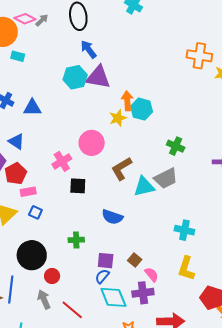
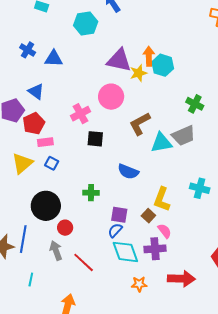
cyan hexagon: (75, 77) -> (86, 23), moved
purple triangle: (98, 77) -> (119, 60), moved
yellow L-shape: (186, 268) -> (162, 199), moved

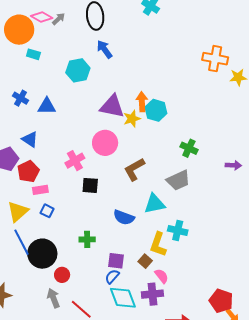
cyan triangle: (161, 143) -> (155, 204), moved
cyan cross: (200, 188) -> (178, 230), moved
blue line: (23, 239) -> (21, 242), moved, turned -36

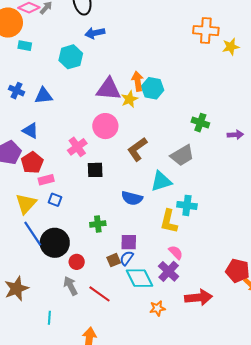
blue arrow: (104, 49) -> (95, 33), turned -60
green cross: (189, 148) -> (200, 123), moved
brown square: (145, 261) -> (114, 260), moved, turned 32
purple cross: (152, 294) -> (169, 271), turned -35

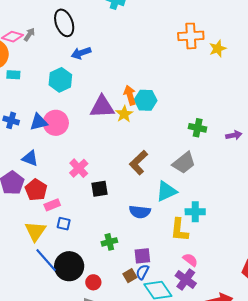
pink circle: (105, 126) -> (56, 123), moved

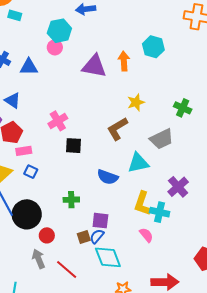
cyan hexagon: (146, 100) -> (153, 47), moved
yellow star: (124, 114) -> (136, 102), moved
pink circle: (56, 123) -> (55, 47), moved, size x0.6
cyan cross: (195, 212) -> (160, 212), moved
purple cross: (186, 280) -> (178, 187), moved

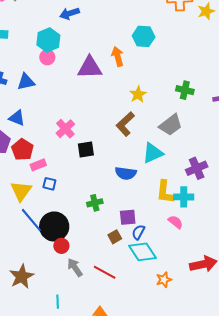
purple cross: (178, 187) -> (197, 168), turned 30
red circle: (47, 235) -> (61, 246), moved
blue semicircle: (97, 236) -> (138, 232), moved

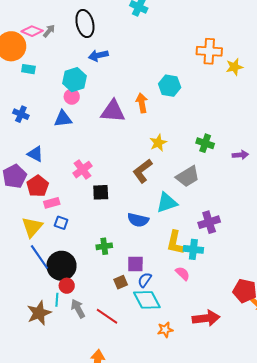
blue triangle: (26, 82) -> (63, 119), moved
brown star: (22, 276) -> (39, 313), moved
cyan line: (58, 302) -> (57, 300), moved

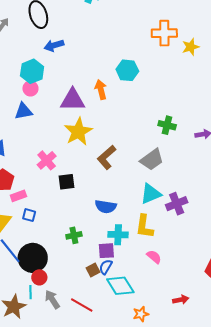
yellow star: (158, 143) -> (78, 132), moved, size x1.6
cyan triangle: (167, 203) -> (151, 194), moved
cyan cross: (193, 249) -> (118, 235), moved
blue semicircle: (145, 280) -> (106, 267), moved
red arrow: (206, 318) -> (181, 300), size x0.6

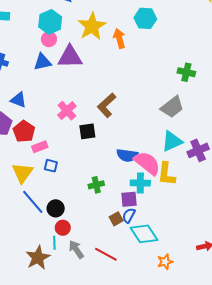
purple triangle: (73, 100) -> (70, 57), moved
yellow star: (78, 132) -> (92, 26), moved
brown L-shape: (107, 157) -> (107, 105), moved
pink semicircle: (154, 257) -> (147, 163), moved, size x1.8
black circle: (33, 258) -> (56, 208), size x0.6

